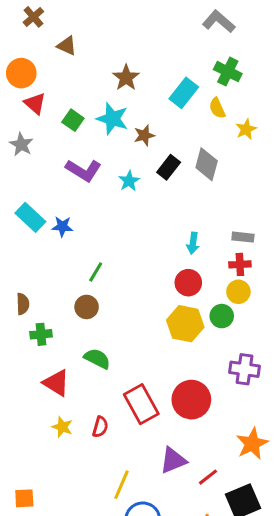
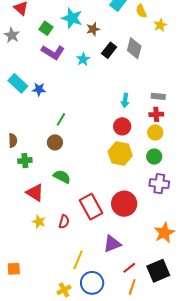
green square: (73, 120) -> (46, 28), moved
green circle: (222, 316) -> (154, 157), moved
red line: (208, 477) -> (129, 268), moved

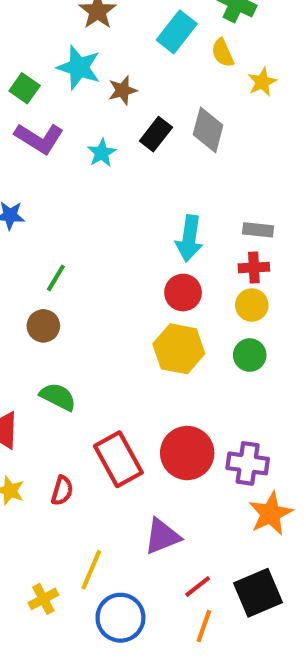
cyan arrow: (125, 100) -> (189, 238), size x1.5
purple cross: (159, 184) -> (248, 463), moved
yellow cross: (64, 290) -> (43, 599), moved

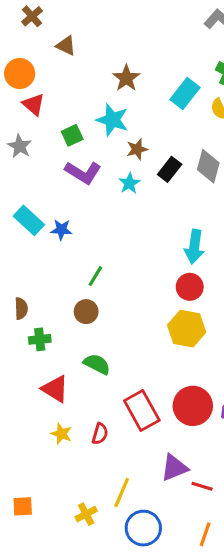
green square: (25, 88) -> (72, 135), turned 30
brown star: (123, 90) -> (137, 149), moved
red line: (198, 586) -> (202, 486), moved, turned 55

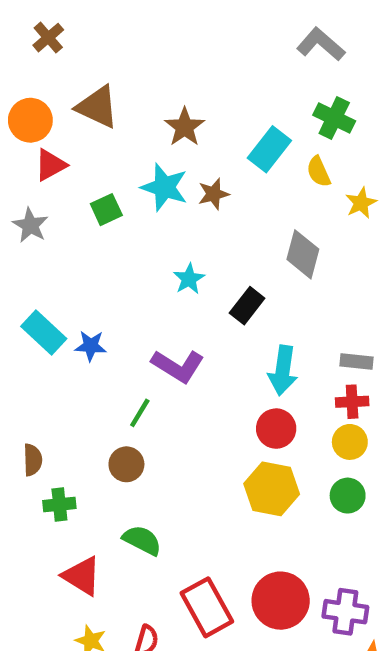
brown triangle: (66, 46) -> (97, 107), moved, size x1.5
red triangle: (34, 104) -> (50, 165), turned 50
brown star: (137, 149) -> (214, 194), moved
black rectangle: (170, 169) -> (247, 306), moved
purple L-shape: (83, 172) -> (178, 366), moved

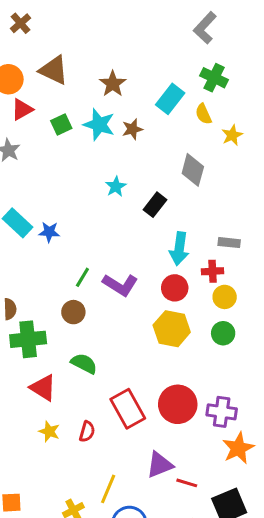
gray L-shape: (321, 44) -> (205, 28), turned -88
green square: (106, 210) -> (61, 125), moved
purple L-shape: (178, 366) -> (120, 285), moved
red cross: (352, 402) -> (213, 271), moved
green cross: (59, 504) -> (28, 339), size x1.6

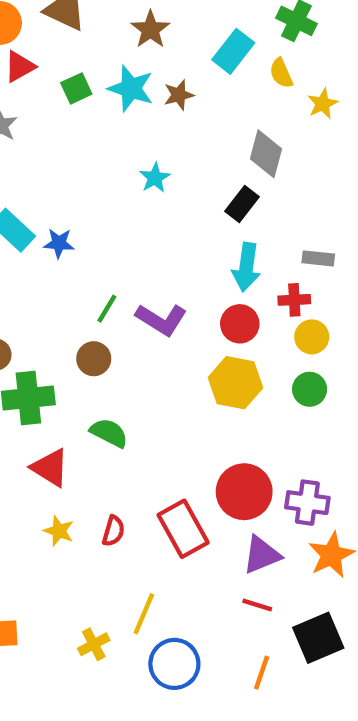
black rectangle: (155, 205) -> (242, 204), moved
red rectangle: (128, 409) -> (183, 529), moved
purple triangle: (160, 465) -> (262, 555), moved

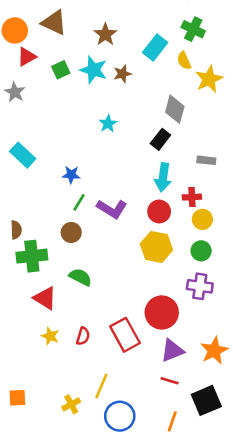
yellow star: (323, 104) -> (209, 79), size x1.5
blue star: (59, 243) -> (71, 175), moved
gray rectangle: (318, 258) -> (206, 160), moved
purple cross: (307, 503) -> (200, 286), moved

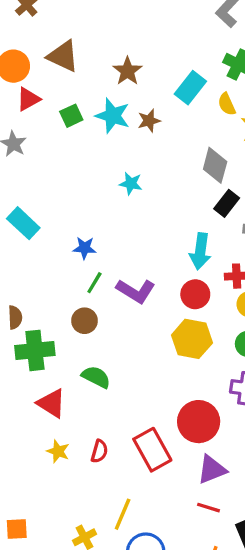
cyan star: (108, 124) -> (131, 183), turned -30
black rectangle: (160, 139) -> (227, 203), moved

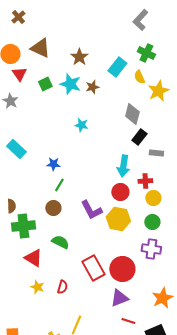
red triangle: (28, 99) -> (19, 74), turned -35
purple L-shape: (136, 291) -> (91, 210), moved, turned 30
red rectangle: (152, 450) -> (93, 268), moved
purple triangle: (212, 470) -> (119, 298), moved

